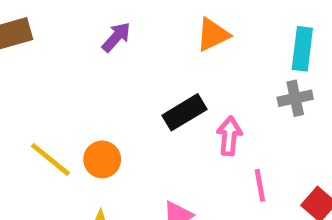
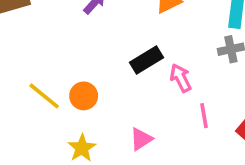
pink arrow: (229, 136) -> (181, 78), turned -32

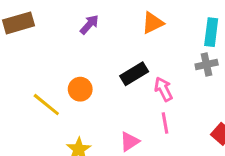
orange circle: (84, 96) -> (80, 89), moved
pink line: (204, 116) -> (165, 123), moved

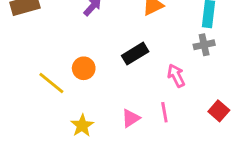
pink arrow: (163, 89) -> (176, 76), moved
pink line: (165, 123) -> (164, 112), moved

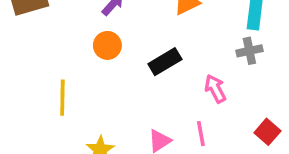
orange circle: (84, 68) -> (107, 45), moved
yellow line: (51, 83) -> (62, 98), turned 52

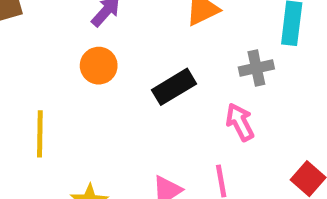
gray cross: (249, 51) -> (256, 68), moved

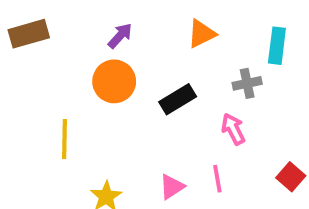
orange circle: (99, 66) -> (114, 81), size x1.4

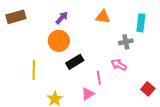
orange triangle: (201, 34) -> (103, 17), turned 35
black rectangle: (178, 99) -> (75, 62), moved
pink arrow: (233, 129) -> (119, 65), turned -35
pink line: (217, 179) -> (99, 78), moved

